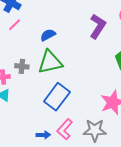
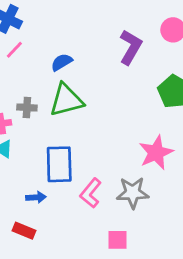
blue rectangle: (57, 97) -> (59, 164), moved, turned -36
blue arrow: (43, 135) -> (36, 197), moved

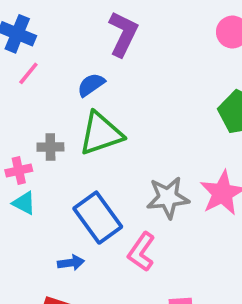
purple L-shape: (131, 47) -> (123, 34), moved
blue rectangle: (59, 164) -> (98, 218), turned -30
gray star: (133, 193) -> (168, 198), moved

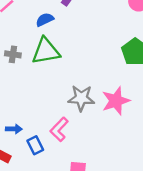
blue rectangle: (98, 218) -> (35, 145), moved, size x0.6

